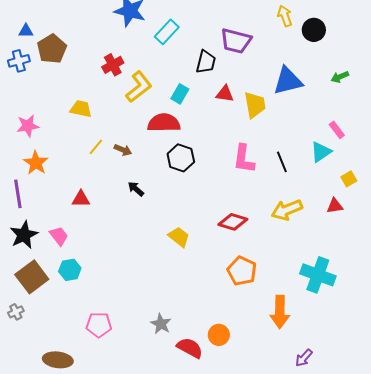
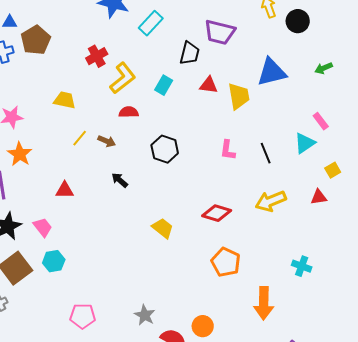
red semicircle: (164, 123) -> (129, 112), moved, size x0.6
pink L-shape: (244, 159) -> (228, 150), size x0.7
cyan cross: (318, 275) -> (302, 266), size x0.6

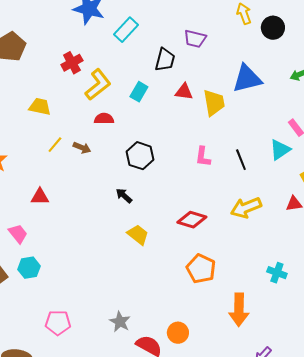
purple trapezoid: (220, 32) -> (195, 39), size x0.7
black arrow: (120, 180) -> (124, 196), moved

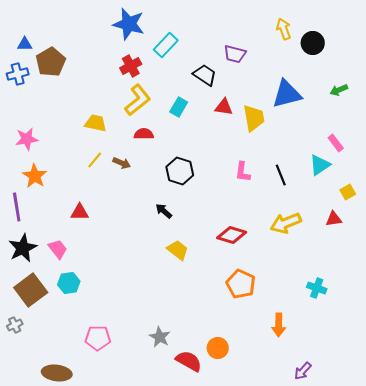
black trapezoid: (165, 60) -> (205, 75), turned -70
red cross: (72, 63) -> (131, 66), moved
yellow trapezoid: (40, 107) -> (96, 123), moved
orange arrow: (239, 310) -> (279, 325), size x0.7

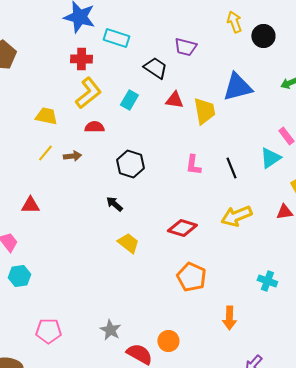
cyan rectangle: (166, 45) -> (116, 38), turned 65
red cross: (131, 66) -> (81, 59), turned 30
brown arrow: (122, 163) -> (72, 156), turned -30

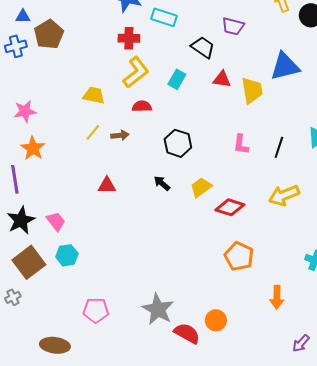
black line: (231, 168) -> (279, 147), turned 40
red triangle: (30, 205) -> (107, 185), moved
yellow trapezoid: (128, 243) -> (201, 187), moved, turned -75
gray star: (110, 330) -> (158, 309), size x1.5

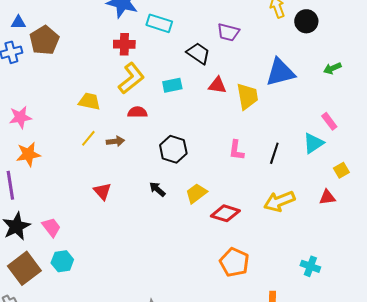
cyan rectangle: (177, 79) -> (172, 85), turned 48
orange star: (33, 148) -> (28, 154), turned 30
red triangle: (107, 185) -> (102, 191), turned 48

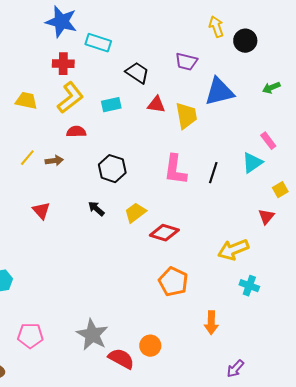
purple trapezoid: (228, 32) -> (186, 62), moved
yellow trapezoid: (89, 101) -> (26, 101), moved
pink L-shape: (236, 150) -> (175, 170), size x1.5
red triangle: (327, 197) -> (266, 217), turned -42
yellow arrow: (279, 201) -> (233, 250), moved

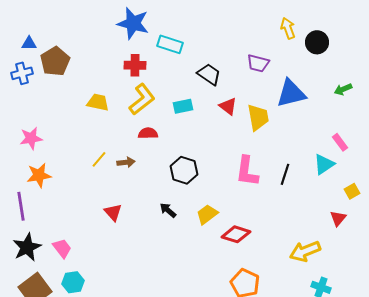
red triangle: (156, 105) -> (228, 106), turned 30

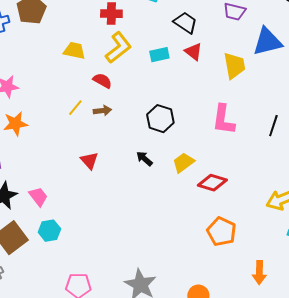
red triangle: (228, 106) -> (193, 52), moved
red semicircle: (148, 133) -> (102, 81), moved, turned 30
black line: (285, 174) -> (273, 126), moved

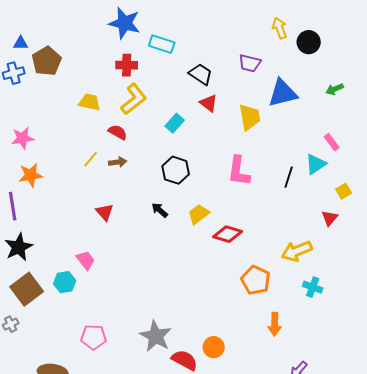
cyan rectangle: (159, 55) -> (175, 123), moved, turned -36
pink trapezoid: (38, 197) -> (86, 260), moved
orange pentagon: (221, 232) -> (256, 280), moved

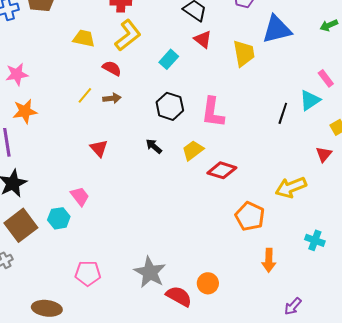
pink L-shape: (239, 171) -> (213, 112), moved
cyan cross: (313, 287) -> (315, 240), moved

